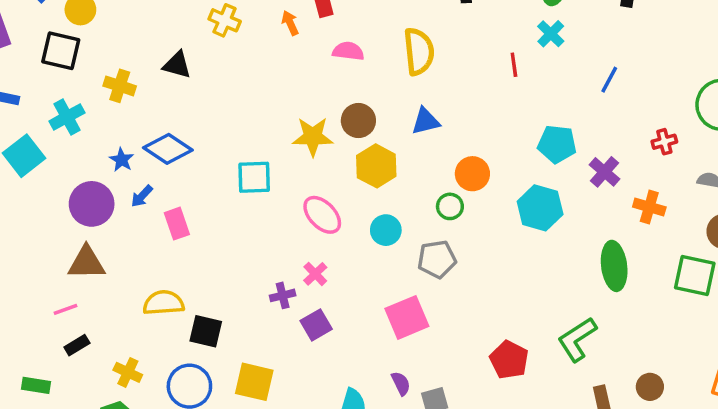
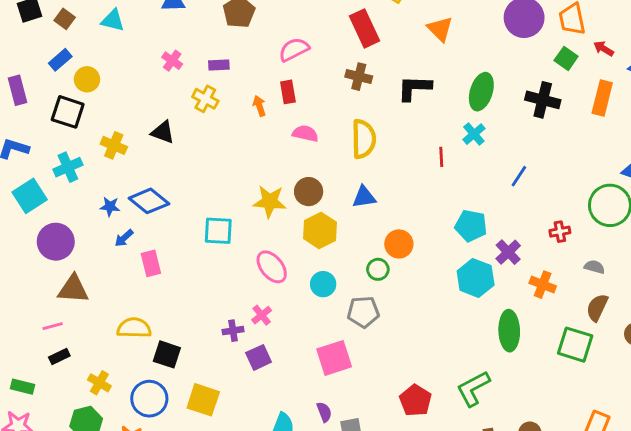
blue star: (122, 160) -> (110, 207), turned -30
purple circle: (92, 204) -> (56, 242), moved
cyan hexagon: (540, 208) -> (476, 278), moved

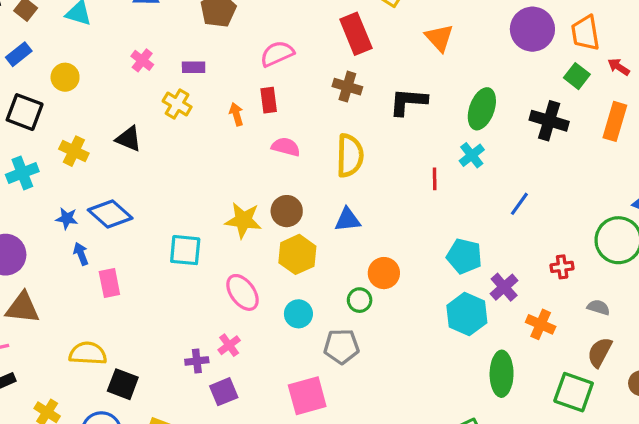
yellow circle: (87, 79) -> (65, 77), moved
blue arrow: (124, 238) -> (81, 254), turned 108

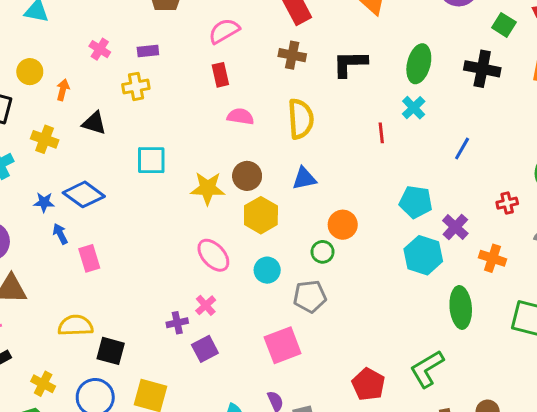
yellow cross: (177, 104) -> (136, 86), turned -35
orange arrow: (236, 114) -> (63, 90), moved, turned 36
cyan square: (185, 250) -> (151, 160), moved

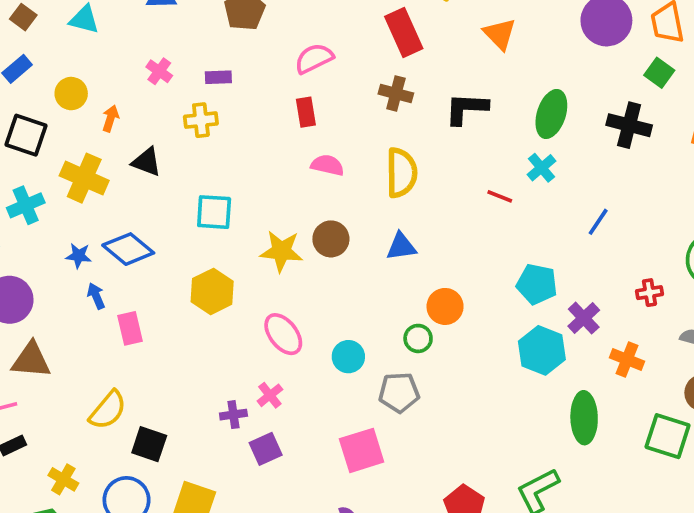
red line: (381, 133) -> (500, 196), turned -66
yellow cross: (45, 139) -> (84, 178), size x1.4
yellow hexagon: (261, 215) -> (212, 291), moved
yellow semicircle: (76, 326) -> (108, 410), turned 128

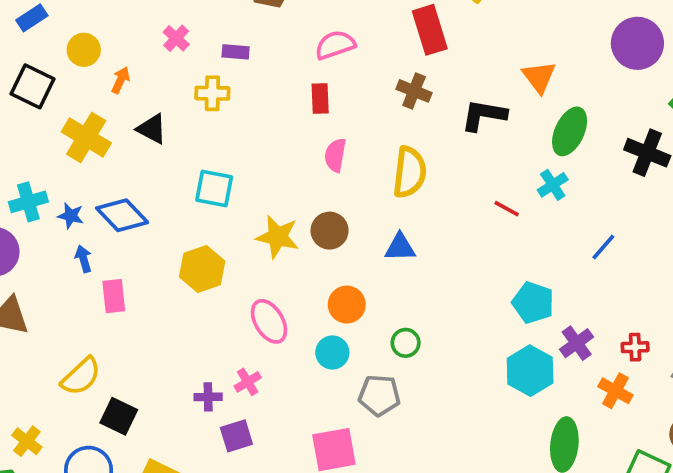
orange triangle: (500, 34) -> (539, 77), moved
pink semicircle: (327, 165) -> (335, 155), turned -100
cyan cross: (26, 205) -> (28, 202), moved
red cross: (650, 293) -> (635, 347), moved
orange circle: (445, 306) -> (347, 305), moved

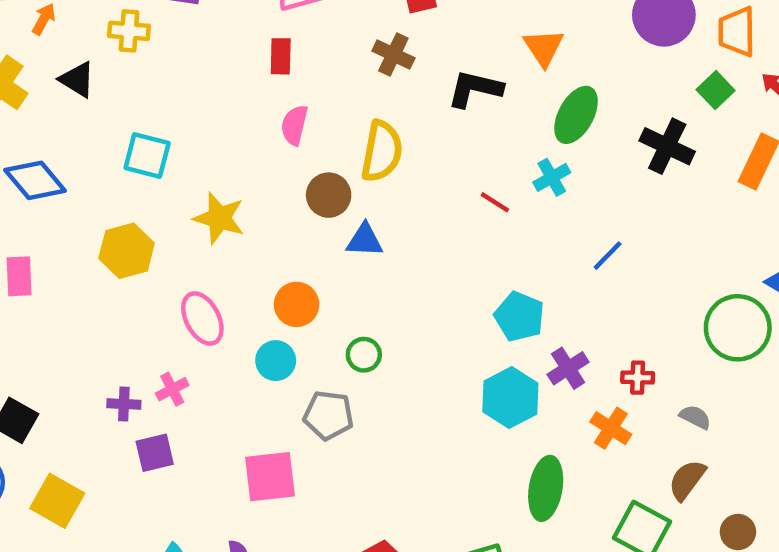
yellow cross: (212, 93) -> (129, 31), moved
brown circle: (330, 231) -> (329, 195), moved

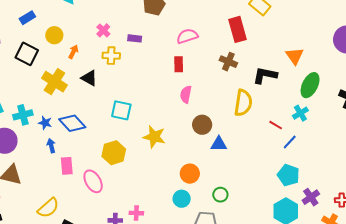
yellow semicircle: (382, 151) -> (243, 103), moved
blue line: (608, 256) -> (290, 142), moved
pink ellipse: (202, 318) -> (93, 181), moved
pink cross: (172, 389) -> (136, 213), turned 32

